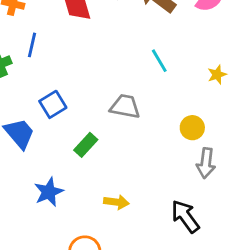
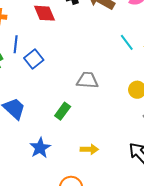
cyan line: (159, 61) -> (127, 42), moved
blue square: (53, 104) -> (34, 59), moved

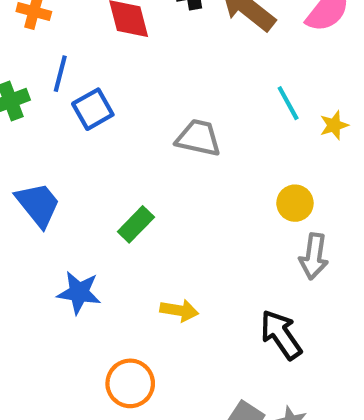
gray trapezoid: (87, 80) -> (198, 138), moved
blue star: (40, 148) -> (79, 293), turned 30

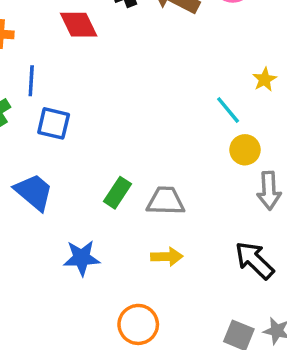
cyan line: (288, 103) -> (228, 110), moved
blue square: (93, 109) -> (54, 123), moved, turned -36
gray trapezoid: (198, 138) -> (166, 201), moved

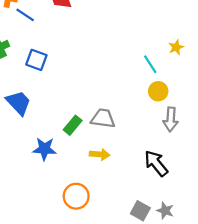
blue line: (31, 81) -> (25, 15), moved, turned -66
green rectangle: (118, 193) -> (73, 125), moved

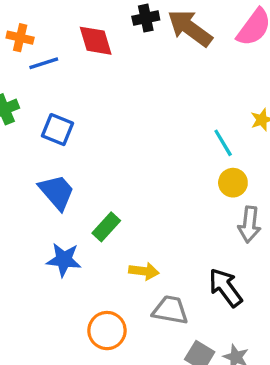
blue line: (25, 15) -> (44, 63), turned -54
blue trapezoid: (18, 103) -> (57, 192), moved
gray trapezoid: (103, 118) -> (170, 310), moved

